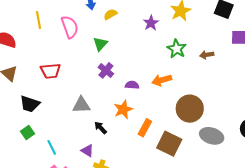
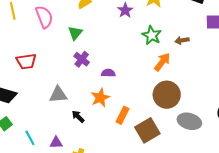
orange arrow: (162, 80) -> (162, 62), moved, turned 144
brown square: (169, 144) -> (147, 130), turned 35
purple triangle: (87, 151) -> (56, 143), moved, turned -32

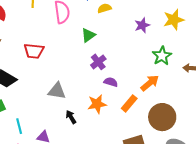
purple cross: (82, 59) -> (98, 62), moved
orange arrow: (162, 62) -> (150, 83), moved
orange rectangle: (122, 115) -> (129, 103), moved

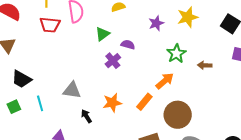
red trapezoid: (34, 51) -> (50, 25), moved
purple semicircle: (111, 82) -> (128, 45), moved
cyan line: (19, 126) -> (40, 103), moved

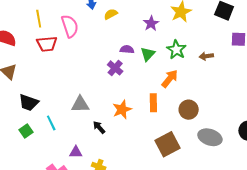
green triangle: (102, 34) -> (148, 54), moved
orange rectangle: (144, 102) -> (153, 103), turned -30
brown circle: (178, 115) -> (189, 110), size x0.7

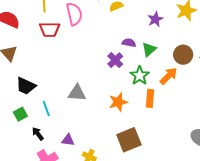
green star: (176, 50) -> (140, 76), moved
brown circle: (189, 110) -> (183, 55), moved
black arrow: (99, 127) -> (38, 134), moved
brown square: (168, 144) -> (129, 140), moved

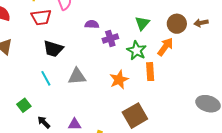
purple semicircle: (129, 43) -> (92, 24), moved
purple cross: (115, 60) -> (110, 38), turned 35
black trapezoid: (26, 86) -> (53, 49), moved
cyan line: (46, 109) -> (46, 78), moved

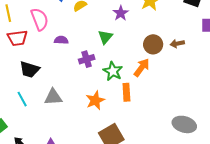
green triangle: (142, 23) -> (105, 37), moved
purple semicircle: (92, 24) -> (61, 40), moved

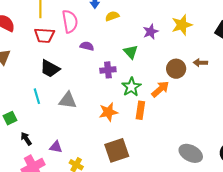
green triangle: (105, 37) -> (131, 52), turned -35
brown arrow: (177, 44) -> (200, 63), moved

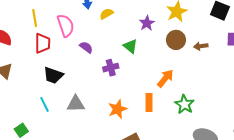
red trapezoid: (44, 35) -> (42, 43), turned -85
purple semicircle: (87, 46) -> (86, 47), turned 32
brown circle: (176, 69) -> (176, 40), moved
green star: (131, 87) -> (184, 104), moved

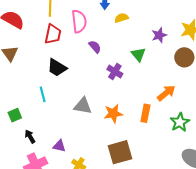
purple cross: (111, 68) -> (115, 72), turned 35
gray triangle: (76, 104) -> (83, 106), moved

